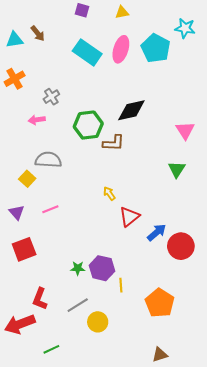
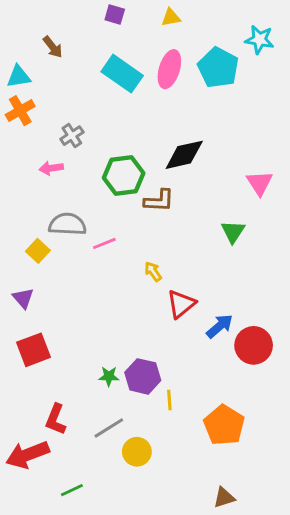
cyan triangle: (15, 40) -> (19, 77), moved
green triangle: (177, 169) -> (233, 232), moved
pink line: (50, 209) -> (104, 243), moved

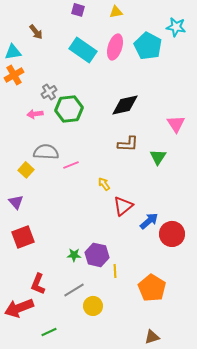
green hexagon: (124, 176) -> (69, 109), moved
brown L-shape: (159, 201) -> (128, 144), moved

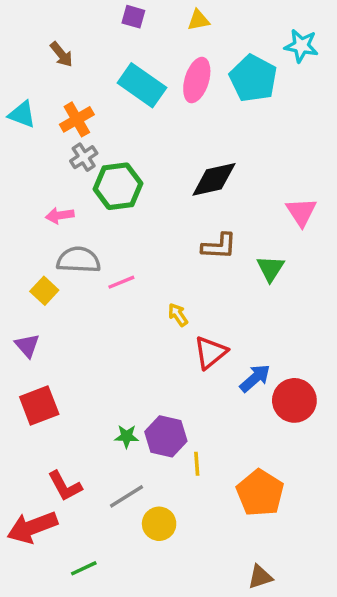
cyan triangle: (13, 52) -> (22, 114), moved, turned 30
orange cross: (14, 75) -> (77, 119), moved
pink arrow: (35, 114) -> (60, 215), moved
red L-shape: (38, 284) -> (65, 486), turned -50

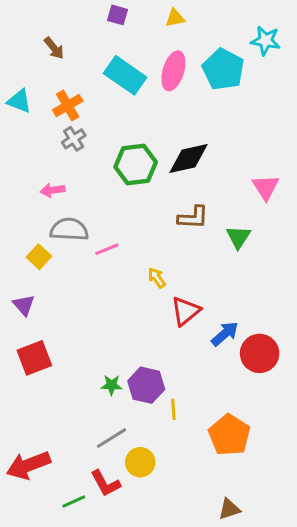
green hexagon: (118, 186) -> (136, 165), moved
red L-shape: (65, 486) -> (105, 483), moved

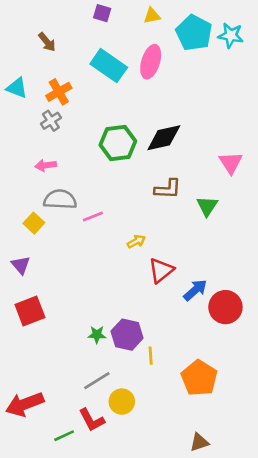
cyan pentagon: (223, 69) -> (194, 33), moved
gray cross: (74, 139) -> (51, 121), moved
yellow arrow: (157, 278) -> (136, 241), turned 96

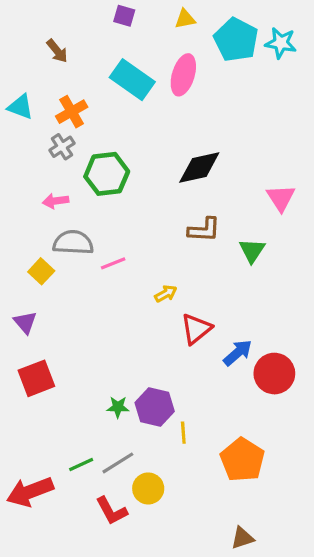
green hexagon: (118, 143) -> (107, 174), moved
green line: (64, 436) -> (81, 465), moved

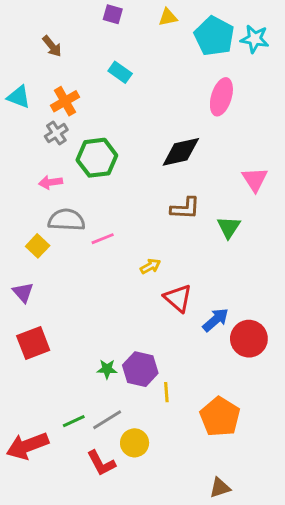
pink ellipse: (183, 75) -> (221, 97), moved
cyan rectangle: (132, 80) -> (120, 72), size x0.6
red triangle: (196, 329) -> (178, 298), turned -40

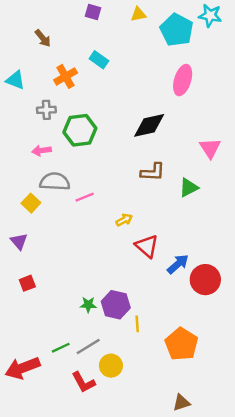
cyan star: (255, 39) -> (210, 16), moved
orange cross: (65, 101) -> (66, 76), moved
gray cross: (56, 133) -> (46, 110), turned 30
green triangle: (229, 227) -> (189, 188), turned 30
red square: (33, 343) -> (27, 283), size x0.6

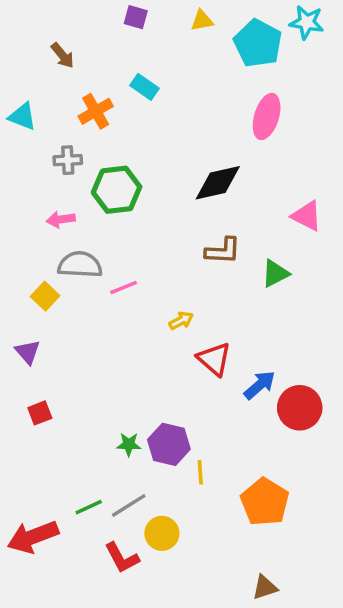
pink triangle: (210, 148) -> (307, 216), turned -30

